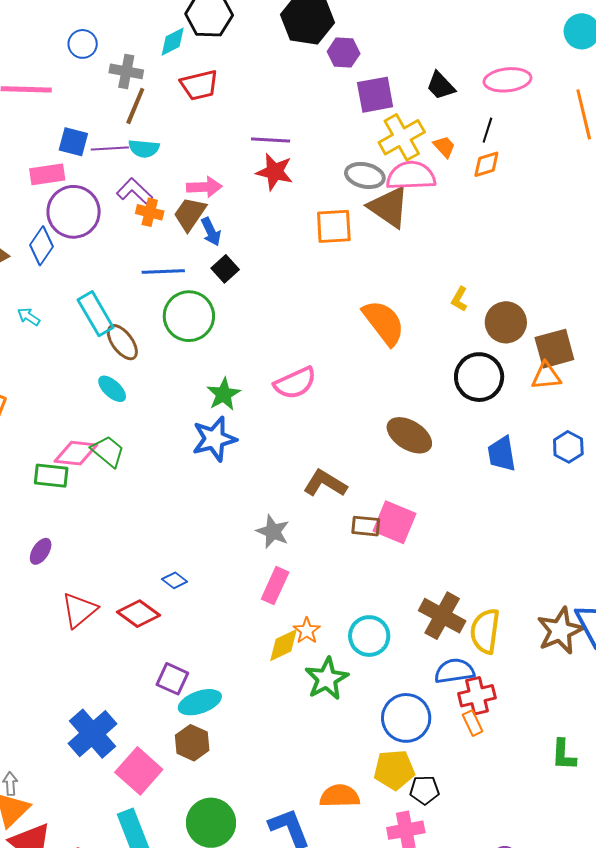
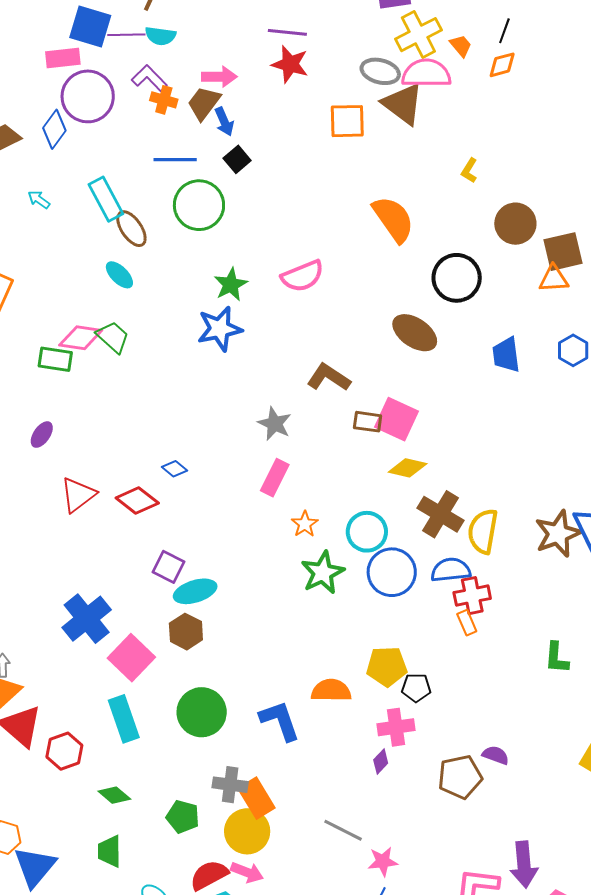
blue square: (73, 142) -> (90, 26), size x1.4
yellow L-shape: (459, 299) -> (469, 171), moved
black circle: (479, 377) -> (457, 278), moved
yellow diamond: (284, 645) -> (408, 468), moved, turned 36
blue circle: (406, 718) -> (392, 572), moved

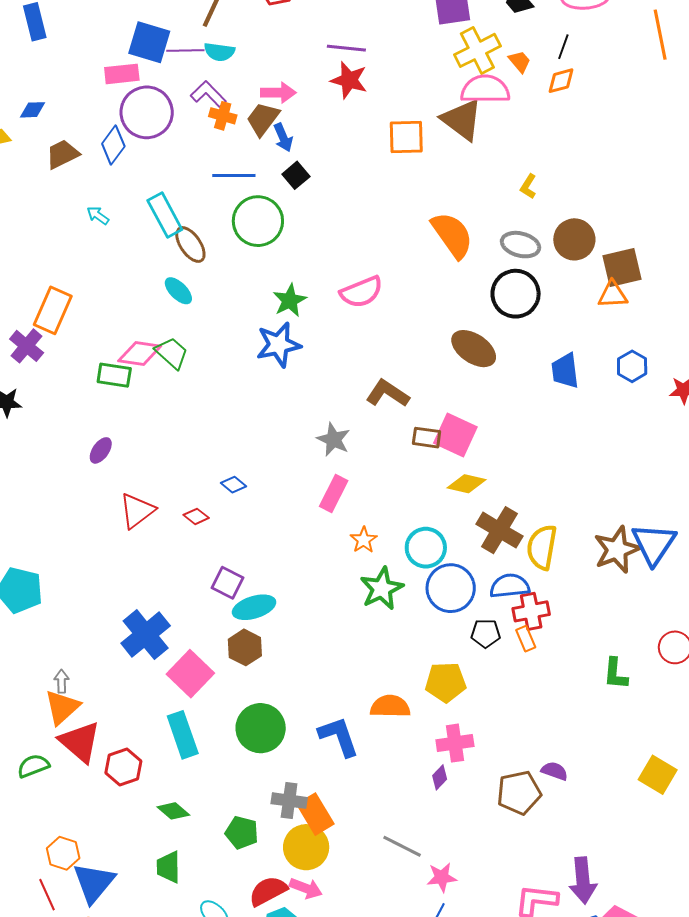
gray ellipse: (380, 71) -> (520, 245), moved
red diamond: (137, 501) -> (196, 516), size x0.6
black pentagon: (416, 688) -> (486, 633), moved

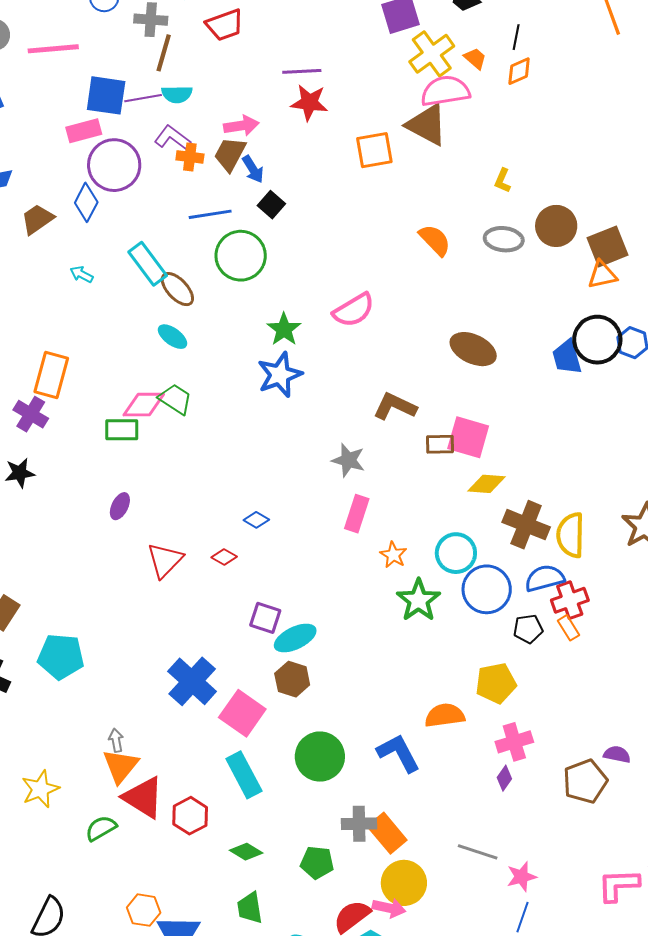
orange semicircle: (452, 235) -> (435, 240), size x0.7
black circle: (516, 294) -> (597, 340), moved
yellow circle: (306, 847) -> (404, 883), moved

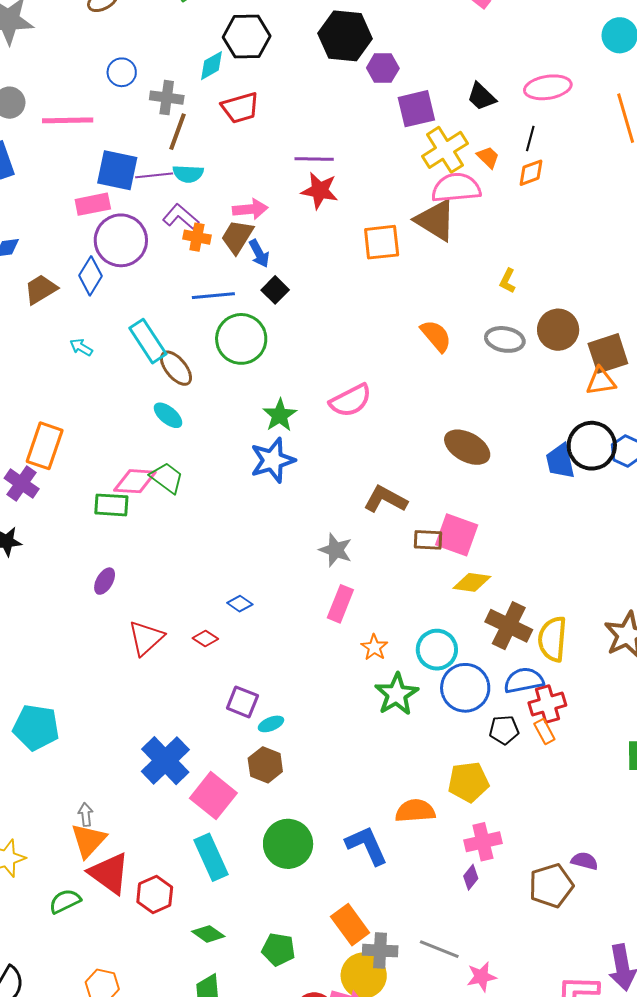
cyan ellipse: (295, 638) -> (271, 724), size x0.6
gray cross: (359, 824) -> (380, 951), moved

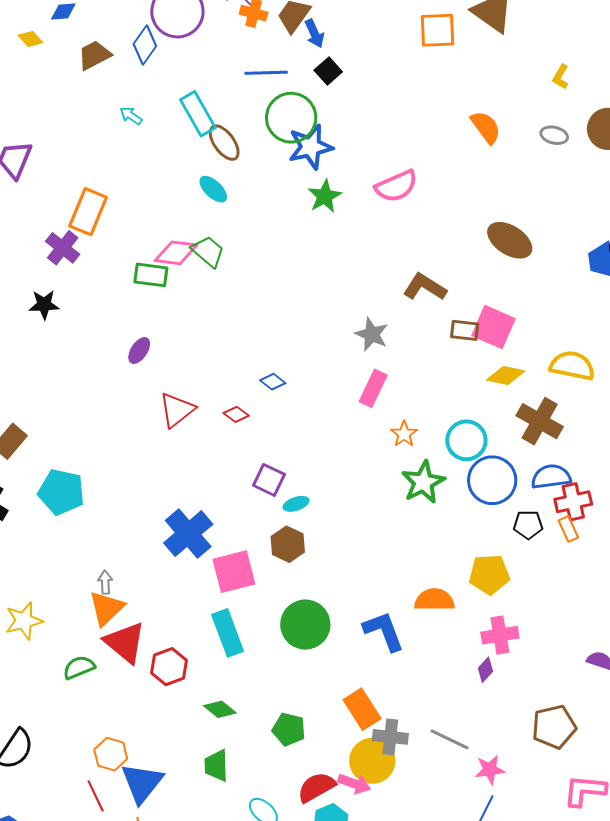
gray ellipse: (505, 339) -> (554, 135), size x0.7
blue star: (273, 460) -> (310, 147), moved
yellow semicircle: (552, 639) -> (572, 366), moved, turned 93
pink square: (213, 796) -> (234, 572), turned 33
brown pentagon: (551, 886) -> (554, 727), moved

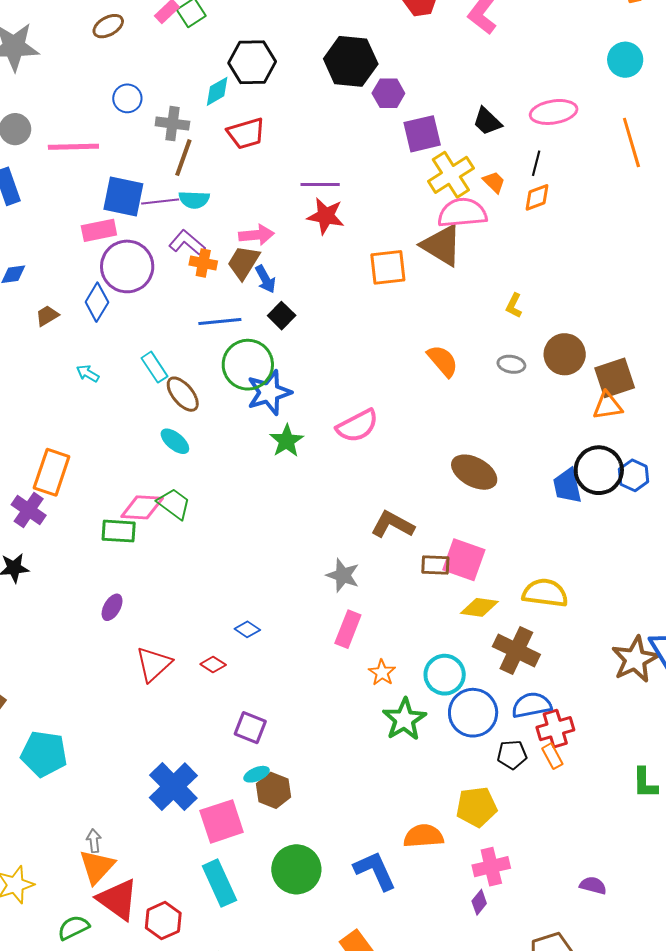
brown trapezoid: (94, 55) -> (47, 316), size x0.7
cyan rectangle: (198, 114) -> (155, 367), size x0.7
cyan ellipse: (296, 504) -> (257, 774), moved

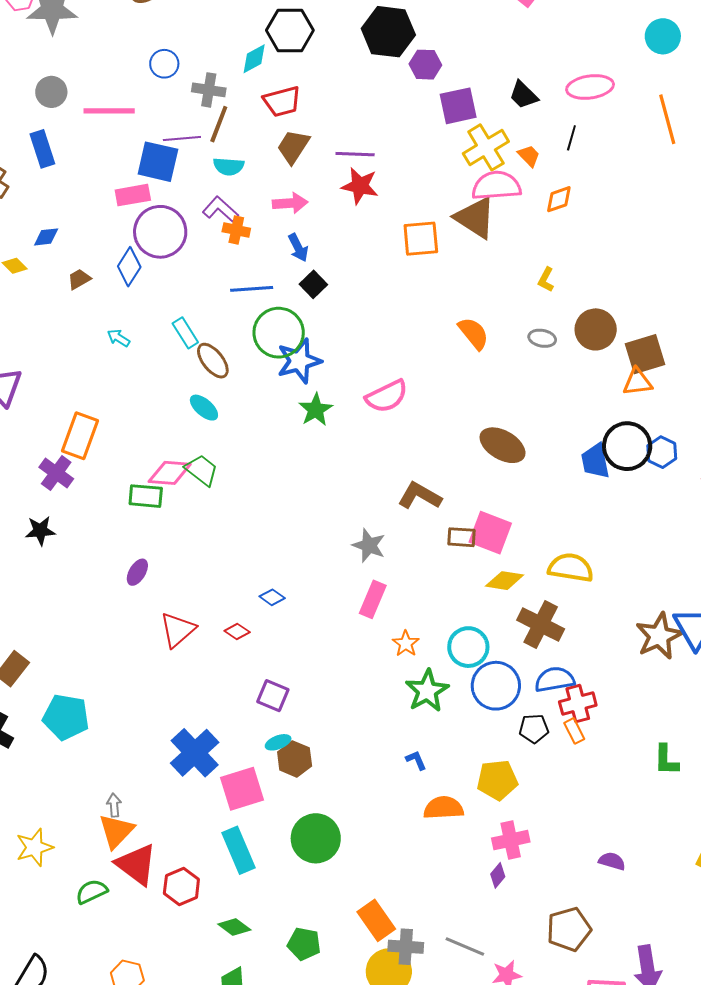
orange diamond: (537, 197) -> (559, 199), moved
purple line: (160, 201) -> (182, 138), moved
brown trapezoid: (243, 262) -> (293, 147), moved
blue L-shape: (375, 871) -> (416, 760), moved, size x0.5

